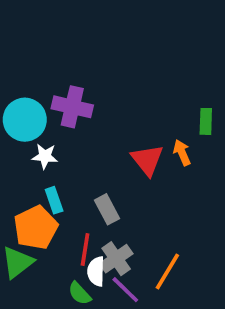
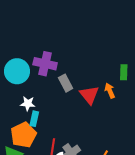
white star: (45, 156) -> (28, 104), moved
cyan rectangle: (54, 200) -> (34, 119), turned 32
gray rectangle: (107, 209) -> (66, 83), moved

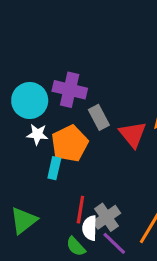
white star: (28, 104) -> (37, 134), moved
orange pentagon: (23, 135) -> (70, 144), moved

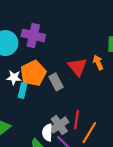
gray rectangle: (99, 117) -> (56, 82), moved
white star: (37, 134) -> (14, 78), moved
red line: (80, 210) -> (76, 120), moved

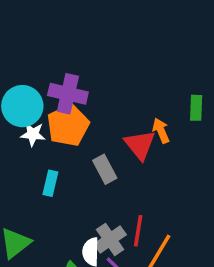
orange arrow: (98, 62) -> (161, 131), moved
orange pentagon: (33, 73) -> (68, 125), moved
white star: (14, 78) -> (33, 134), moved

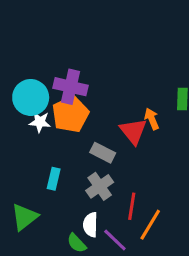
gray rectangle: (105, 169) -> (103, 153), turned -35
cyan rectangle: (50, 183) -> (54, 179), moved
gray cross: (110, 239) -> (100, 186), moved

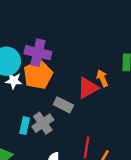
red triangle: (133, 131) -> (88, 88), turned 40
gray cross: (100, 186) -> (43, 123), moved

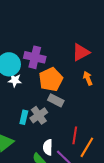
orange pentagon: (38, 75) -> (51, 79), moved
red triangle: (88, 88) -> (81, 52), moved

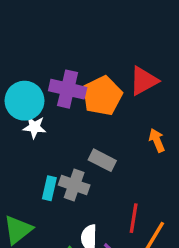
orange arrow: (88, 78) -> (157, 140), moved
orange pentagon: (51, 79) -> (102, 96), moved
gray cross: (39, 115) -> (74, 185), turned -36

